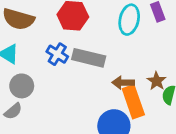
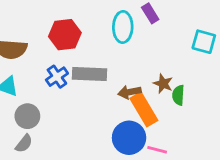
blue cross: (57, 54) -> (57, 77), turned 35

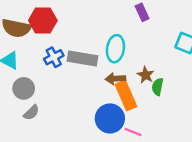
cyan ellipse: (123, 27) -> (115, 49), moved
red hexagon: (65, 35) -> (43, 20), moved
gray semicircle: (24, 144) -> (31, 113), moved

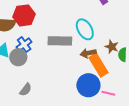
cyan ellipse: (115, 49) -> (85, 29), turned -30
blue cross: (54, 57) -> (24, 45), moved
gray circle: (24, 88) -> (18, 57), moved

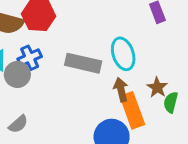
brown arrow: (88, 53) -> (121, 90), turned 77

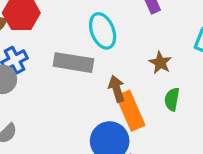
cyan ellipse: (123, 54) -> (103, 31), moved
brown star: (157, 87) -> (160, 63), moved

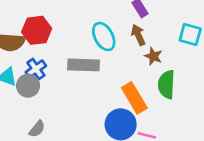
brown arrow: (117, 89) -> (138, 35), moved
green semicircle: (172, 99) -> (166, 84), size x1.5

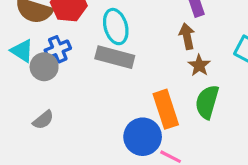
cyan ellipse: (104, 37) -> (116, 27), moved

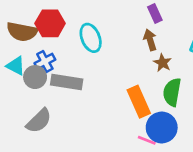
gray rectangle: (115, 57) -> (67, 82), moved
gray semicircle: (43, 120) -> (39, 121), size x1.5
blue circle: (143, 137) -> (162, 127), moved

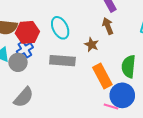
red hexagon: (50, 23) -> (27, 32), moved
brown star: (162, 63) -> (92, 45), moved
gray rectangle: (67, 82) -> (62, 61), moved

